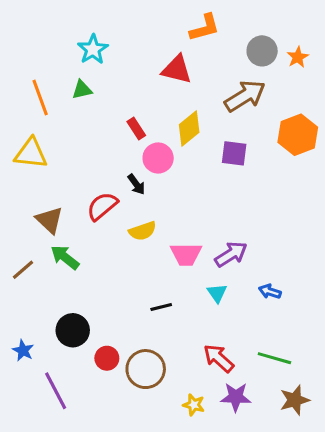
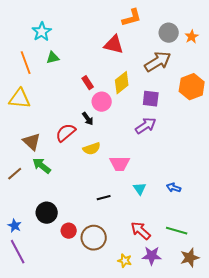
cyan star: (93, 49) -> (42, 32), moved
purple arrow: (231, 254) -> (146, 126), moved
purple line: (56, 391) -> (18, 252), moved

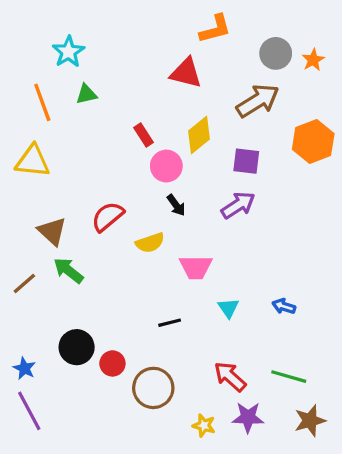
black arrow: (88, 119) -> (176, 205), moved
red circle: (69, 231) -> (112, 363), moved

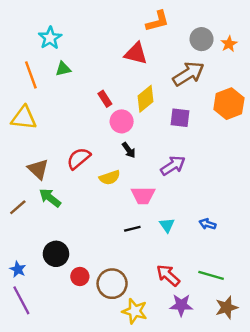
purple arrow: (238, 205) -> (173, 166), moved
black line: (170, 323) -> (132, 229), moved
red circle: (112, 363) -> (80, 276), moved
yellow star: (204, 425) -> (135, 311), moved, size x1.5

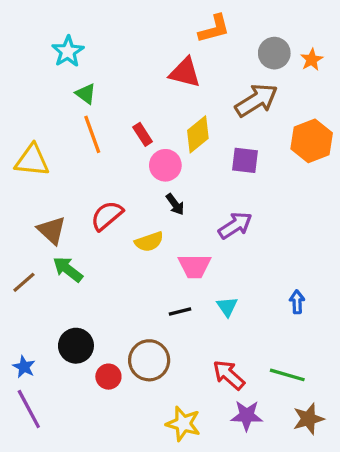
green triangle: (63, 69) -> (86, 94), turned 49
orange line: (31, 75) -> (92, 134), moved
blue arrow: (207, 224) -> (297, 302), moved, turned 70
brown circle: (112, 284) -> (149, 360), moved

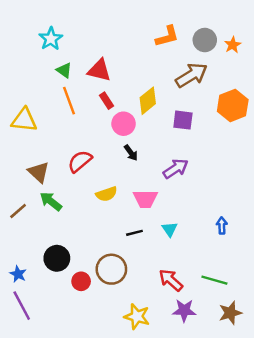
orange L-shape: (214, 29) -> (167, 36), moved
red triangle: (185, 73) -> (99, 70), moved
yellow semicircle: (149, 242) -> (107, 194), moved

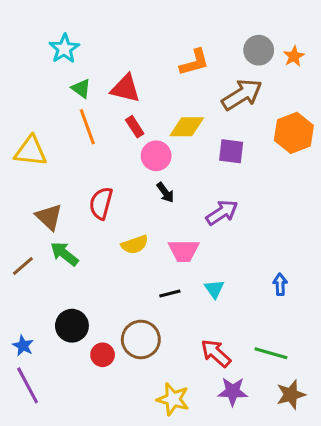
orange L-shape: (167, 36) -> (194, 62), moved
yellow diamond: (148, 101) -> (187, 127), turned 40
red semicircle: (80, 161) -> (101, 203), turned -35

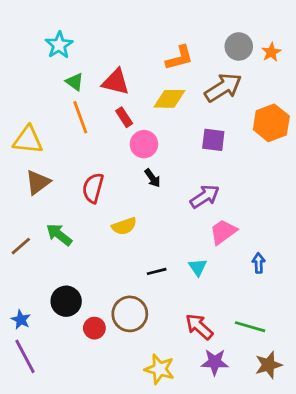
yellow diamond: (187, 127) -> (169, 99), moved
brown triangle: (49, 217) -> (38, 182), moved, turned 40
pink trapezoid: (184, 251) -> (223, 232), moved, turned 144

